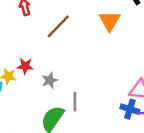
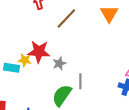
red star: (25, 66) -> (39, 52), size x1.6

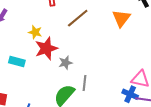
red star: (39, 52) -> (46, 48), turned -30
yellow star: (25, 60) -> (35, 32), moved

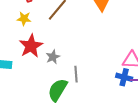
yellow star: (35, 32) -> (24, 19), moved

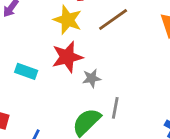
yellow star: (24, 19) -> (68, 20), size x1.5

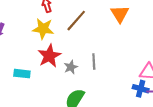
gray line: (115, 108) -> (94, 62), moved

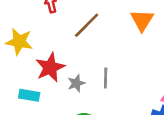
yellow star: (43, 29) -> (19, 42), moved
cyan rectangle: (22, 74) -> (29, 95), moved

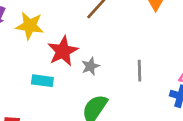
gray line: (106, 78) -> (140, 71), moved

